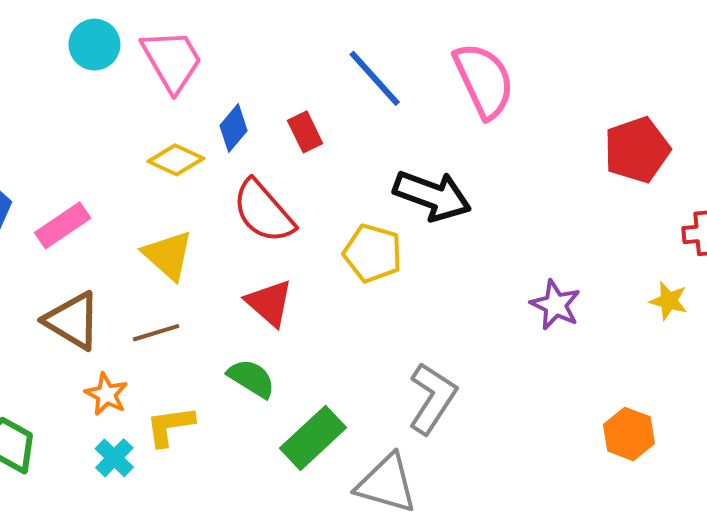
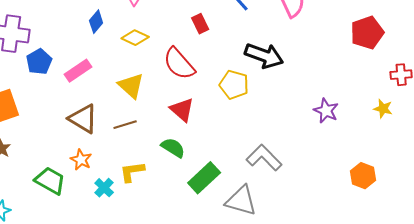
blue diamond: (234, 128) -> (96, 22), moved
orange star: (106, 394) -> (81, 160), moved
gray L-shape: (432, 398) -> (264, 158), turned -78

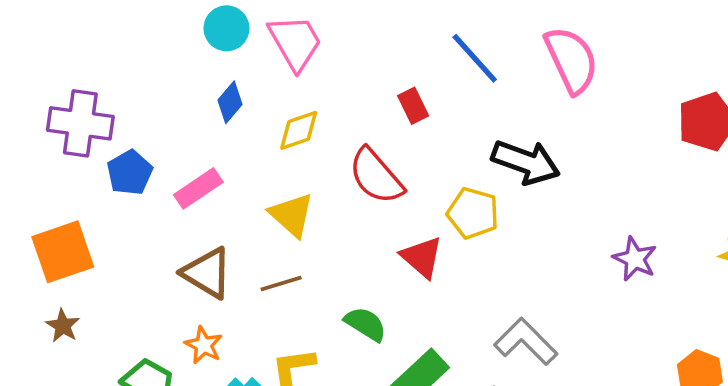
yellow diamond: (135, 38) -> (299, 130), turned -44
red triangle: (182, 110) -> (422, 257), moved

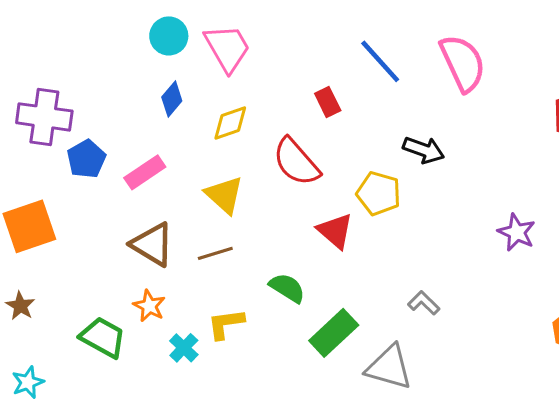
black arrow: (526, 162) -> (424, 150), size x0.7
brown star: (63, 326) -> (20, 306), moved
gray L-shape: (526, 342) -> (424, 303), size x0.6

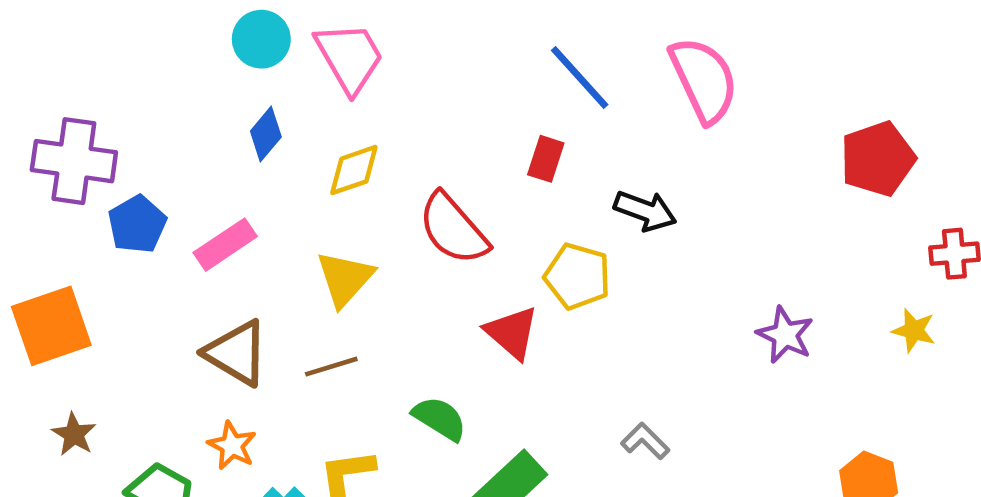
red rectangle: (328, 102) -> (546, 159), moved, turned 44
yellow triangle: (224, 195) -> (345, 278), turned 30
brown star: (20, 306) -> (74, 434), moved

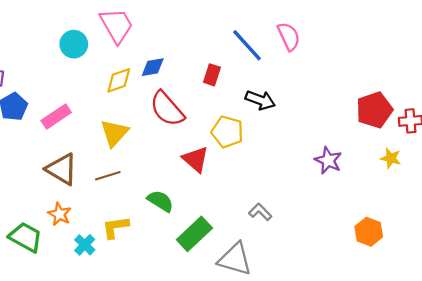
cyan circle: (261, 39) -> (74, 44), moved
blue line: (580, 78) -> (247, 45), moved
pink semicircle: (704, 80) -> (289, 36), size x0.7
blue diamond: (266, 134) -> (153, 67), moved, turned 40
red pentagon: (878, 159) -> (374, 110), moved

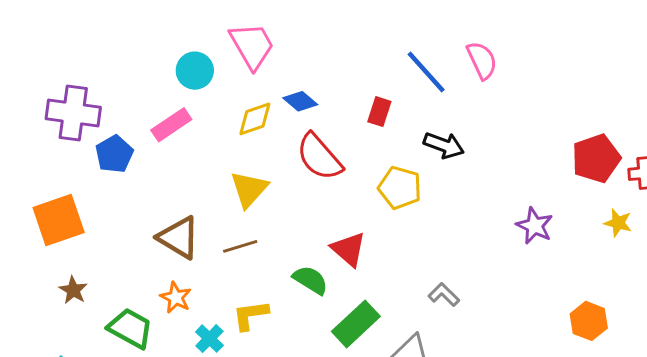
blue diamond: (153, 67) -> (300, 101), turned 50
pink rectangle: (56, 117) -> (171, 125), moved
red triangle: (196, 159) -> (349, 249), moved

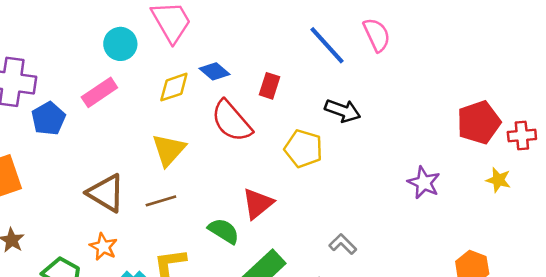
red rectangle: (379, 112) -> (269, 86), moved
red triangle: (349, 249) -> (258, 204), turned 40

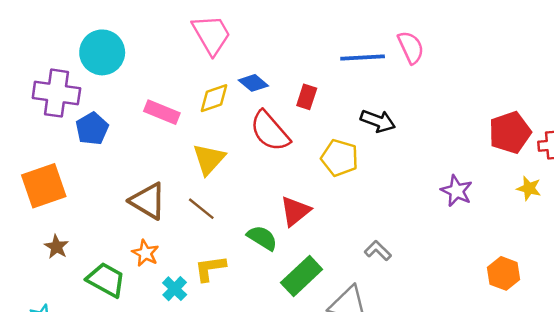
cyan circle: (120, 44) -> (102, 52), moved, size x1.4
blue line: (327, 45) -> (363, 58), turned -51
pink rectangle: (99, 92) -> (162, 112), moved, turned 56
brown line: (161, 201) -> (201, 209), turned 56

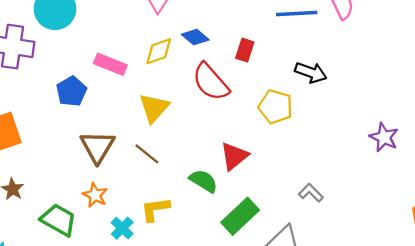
blue pentagon: (92, 129) -> (71, 91), moved
brown triangle: (148, 201) -> (97, 147), turned 30

